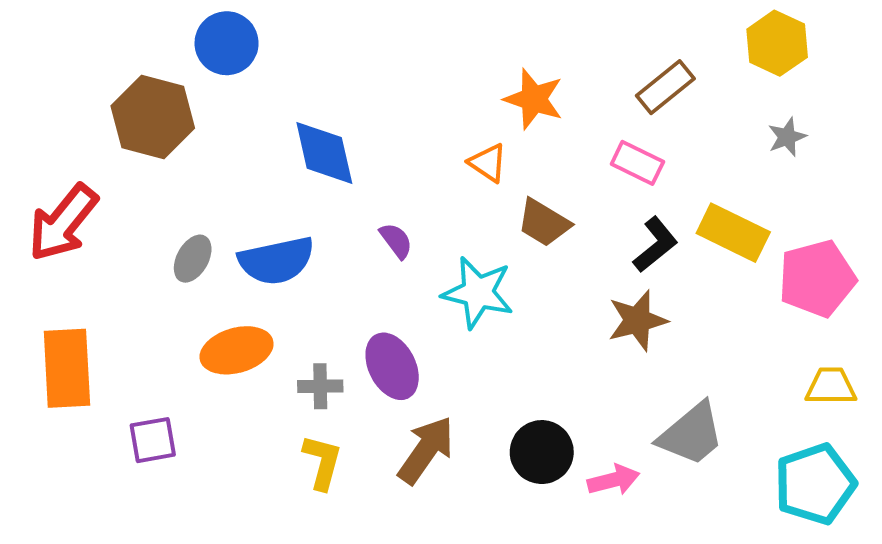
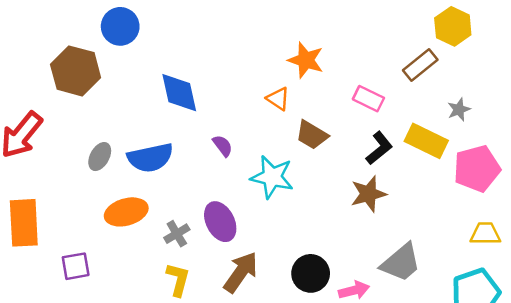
brown rectangle: (665, 87) -> (420, 65), moved
gray star: (787, 137) -> (459, 110), moved
gray cross: (320, 386) -> (177, 234), turned -30

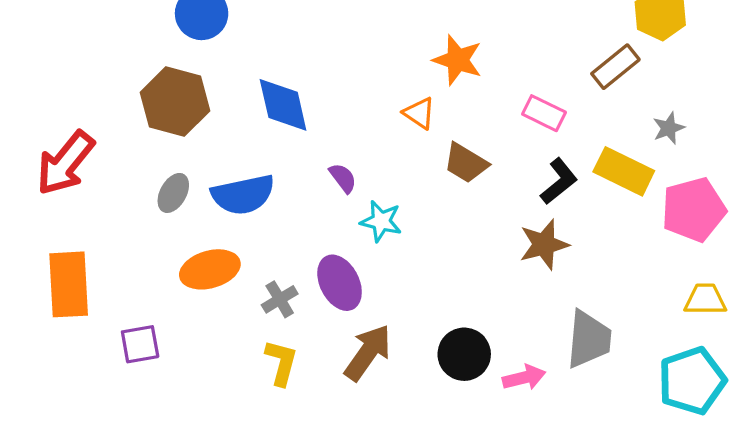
brown hexagon: (76, 71) -> (175, 102), moved
cyan star: (272, 177) -> (381, 221), moved, size x0.7
gray trapezoid: (401, 263) -> (589, 339), turned -45

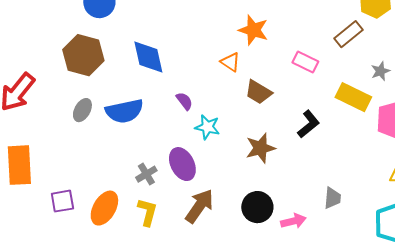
black L-shape: (559, 181) -> (308, 124), moved
brown star: (544, 244) -> (260, 148), moved
orange ellipse: (210, 269) -> (104, 208), moved, turned -44
gray trapezoid: (589, 339) -> (332, 198), size x0.6

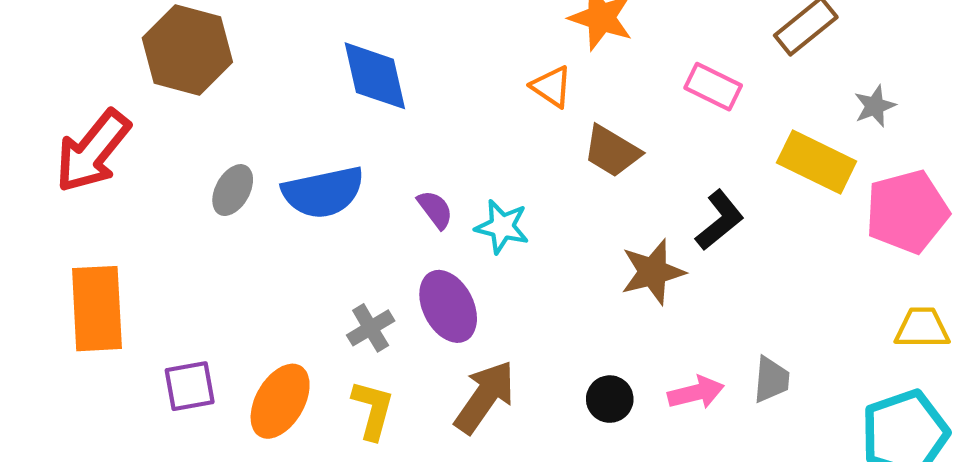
brown hexagon: (83, 55) -> (187, 50), moved
purple semicircle: (184, 101) -> (435, 209), moved
brown star: (260, 148) -> (653, 272), moved
black circle: (257, 207) -> (610, 399), size x0.7
pink arrow: (293, 221) -> (696, 393), moved

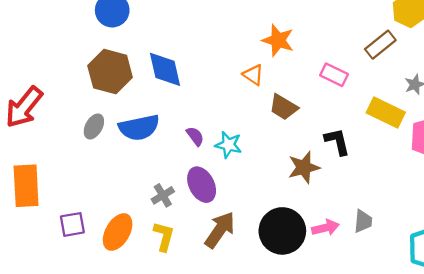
brown hexagon: (187, 50) -> (110, 72), moved
black L-shape: (720, 220) -> (337, 142), turned -64
black circle: (610, 399) -> (282, 231), size x2.0

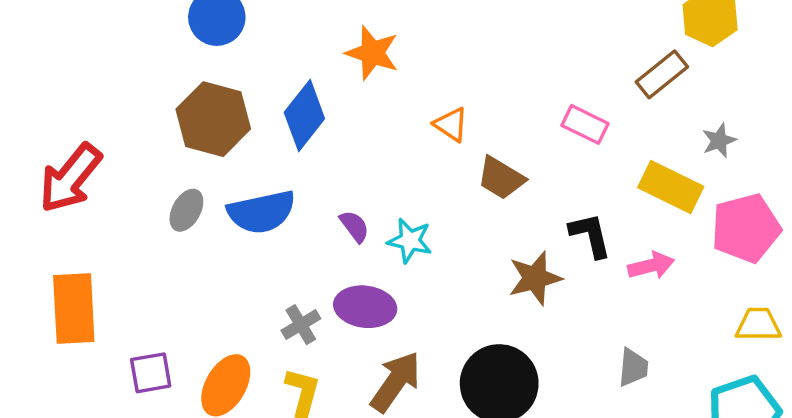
orange star: (278, 40) -> (372, 53), moved
blue diamond: (165, 69) -> (304, 115), turned 51
purple ellipse: (202, 185) -> (365, 307), turned -56
pink arrow: (325, 228) -> (651, 266), moved

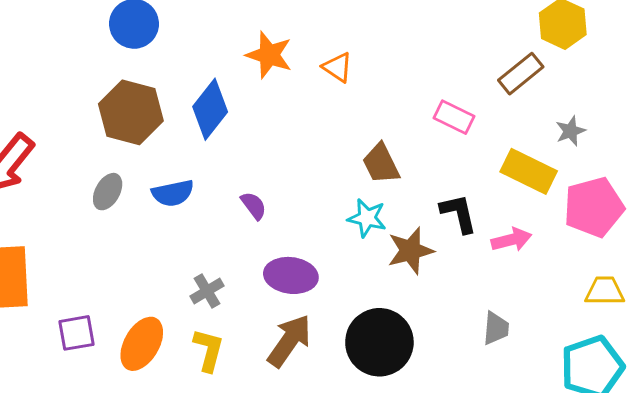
orange triangle: (451, 124) -> (337, 67), moved
brown trapezoid: (501, 178) -> (381, 164), turned 33
blue semicircle: (262, 212) -> (173, 193), size x0.7
cyan star: (410, 241) -> (367, 218), moved
purple ellipse: (365, 307) -> (291, 275), moved

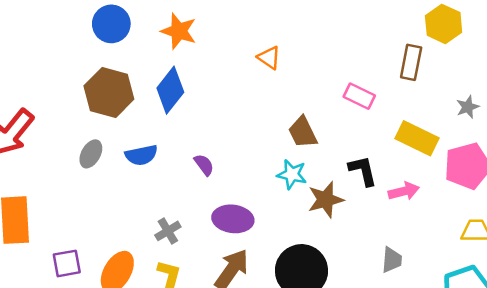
orange star: (269, 55) -> (179, 31), moved
brown rectangle: (521, 74) -> (411, 62), turned -40
gray star: (570, 131) -> (468, 107), moved

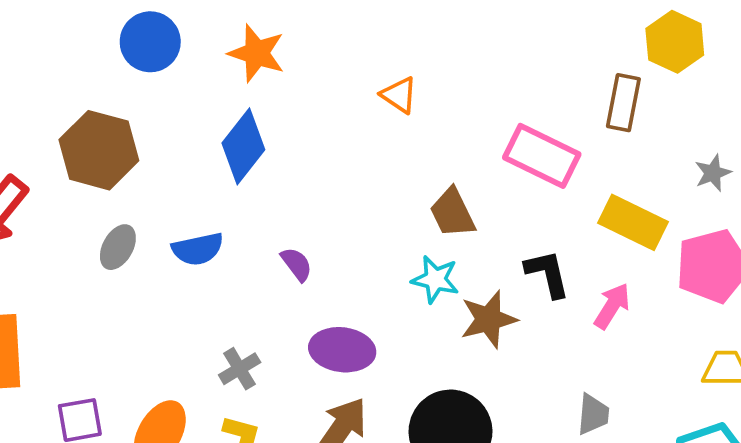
brown hexagon: (109, 93) -> (99, 150), moved
pink rectangle: (359, 96) -> (542, 156), size x1.5
pink arrow: (404, 191) -> (612, 306), turned -44

